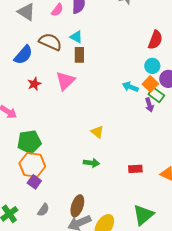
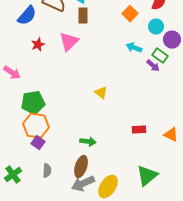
orange square: (150, 84) -> (130, 14), moved
purple arrow: (149, 105) -> (153, 66), turned -32
green arrow: (91, 163) -> (88, 142), moved
gray semicircle: (43, 210) -> (47, 171), turned -32

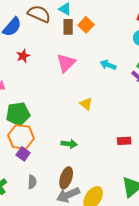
orange square: (130, 14) -> (86, 25), moved
pink triangle: (69, 42) -> (66, 63), moved
cyan arrow: (134, 48) -> (108, 65), moved
green arrow: (88, 142) -> (69, 144), moved

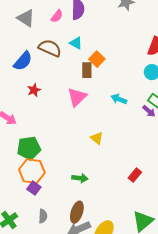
brown rectangle: (68, 27) -> (87, 70), moved
red rectangle: (124, 141) -> (135, 175), turned -48

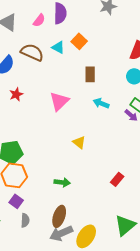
orange square: (97, 59) -> (79, 41), moved
brown rectangle: (87, 70) -> (90, 74), moved
purple square: (34, 188) -> (16, 201), moved

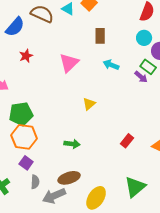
yellow triangle: (79, 142) -> (89, 104), turned 40
brown ellipse: (59, 216) -> (69, 178), turned 55
gray arrow: (61, 233) -> (54, 196), moved

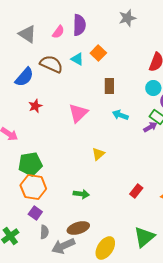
purple arrow: (141, 77) -> (150, 127), turned -72

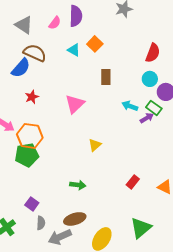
brown semicircle: (51, 64) -> (35, 53), moved
cyan arrow: (120, 115) -> (130, 106), moved
orange hexagon: (33, 187) -> (30, 136), moved

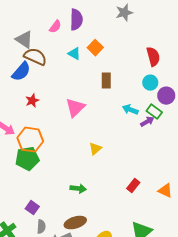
gray triangle: (24, 25) -> (24, 40), moved
red semicircle: (153, 53) -> (153, 57), turned -36

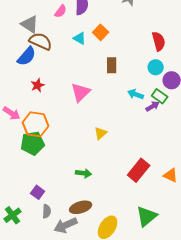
red rectangle: (133, 186) -> (139, 170), size x1.6

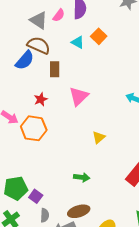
gray triangle: (30, 24) -> (39, 20), moved
brown rectangle: (112, 65) -> (55, 69), moved
red star: (38, 85) -> (41, 99), moved
green pentagon: (33, 143) -> (16, 188), moved

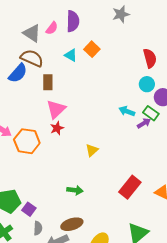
pink triangle: (79, 96) -> (56, 109), moved
red star: (41, 99) -> (57, 128), moved

